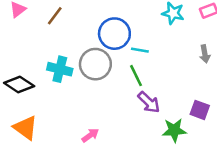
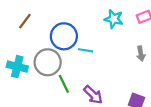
brown line: (55, 16) -> (25, 21), moved
green line: (136, 76) -> (64, 84), moved

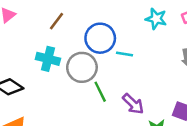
cyan cross: (17, 67) -> (48, 59), moved

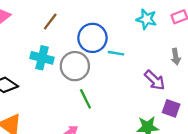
green line: (100, 92) -> (85, 99), moved
purple arrow: (133, 104) -> (155, 80), moved

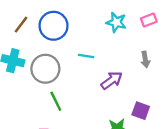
blue circle: (92, 38) -> (54, 26), moved
purple arrow: (155, 80) -> (112, 80), moved, turned -80

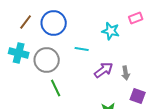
cyan star: (116, 22) -> (111, 31), moved
gray arrow: (145, 59) -> (126, 73), moved
purple square: (141, 111) -> (138, 96), moved

